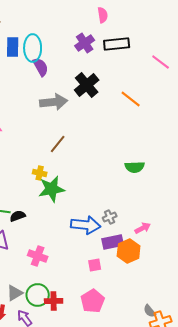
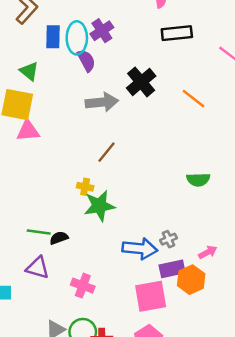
purple cross: (85, 43) -> (102, 31), moved
pink square: (95, 265) -> (151, 296), size x2.0

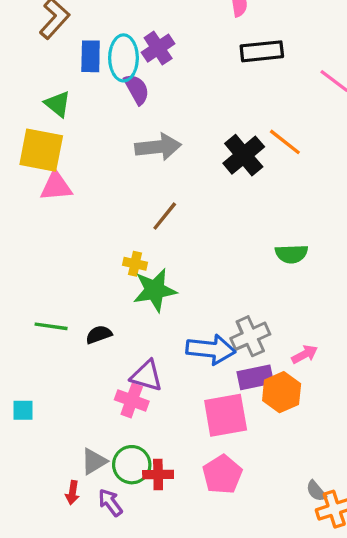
black cross: (141, 82) -> (244, 155), moved
green line: (39, 232) -> (51, 326), moved
gray cross: (168, 239) -> (250, 336), size x1.6
purple triangle: (38, 268) -> (147, 376), moved

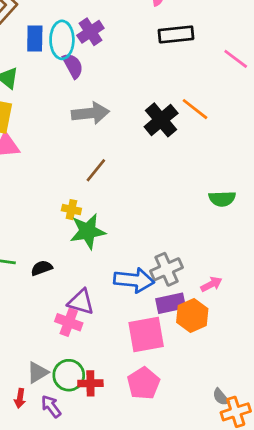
green semicircle: (291, 254) -> (222, 199), moved

